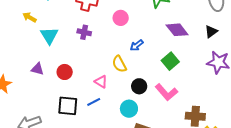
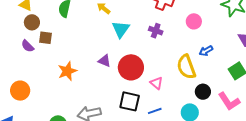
yellow semicircle: (119, 64) -> (186, 67), size x1.4
red circle: (65, 72) -> (131, 67), size x1.6
pink triangle: (101, 82) -> (157, 83), moved
blue line: (94, 102) -> (155, 111), moved

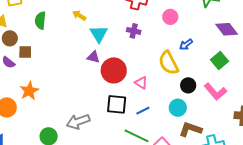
purple triangle: (104, 61) -> (93, 57), moved
orange star: (67, 71) -> (29, 91), moved

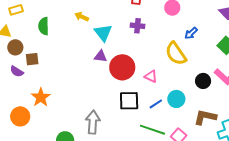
black circle: (188, 85) -> (203, 81), moved
cyan circle: (178, 108) -> (176, 99), moved
gray arrow: (78, 121) -> (93, 122), turned 120

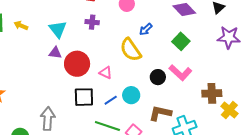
yellow arrow: (82, 17) -> (21, 26), moved

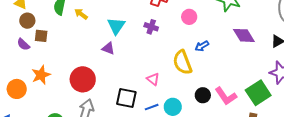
green square: (181, 41) -> (258, 93), moved, size x1.4
red circle: (77, 64) -> (83, 79), moved

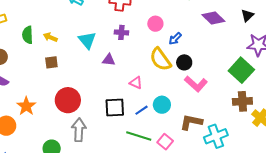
pink circle: (189, 17) -> (155, 24), moved
brown square: (41, 36) -> (51, 62), moved
purple triangle: (108, 48) -> (109, 60), moved
black circle: (203, 95) -> (184, 62), moved
pink L-shape: (226, 96) -> (196, 84), moved

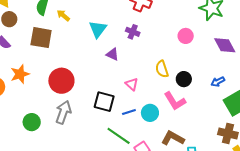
pink circle: (155, 24) -> (186, 36), moved
blue arrow: (175, 39) -> (218, 82), moved
yellow semicircle: (160, 59) -> (162, 69), size x0.7
brown square: (51, 62) -> (41, 38), moved, size x1.6
pink L-shape: (196, 84) -> (175, 101), moved

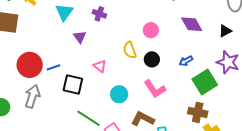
pink circle: (186, 36) -> (151, 30), moved
purple triangle: (112, 54) -> (80, 37), turned 32
pink L-shape: (175, 101) -> (155, 89), moved
blue line: (129, 112) -> (54, 67), moved

